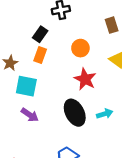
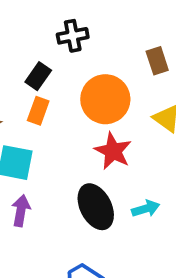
orange circle: (80, 48) -> (105, 99), size x1.6
purple arrow: (30, 115) -> (21, 211), turned -114

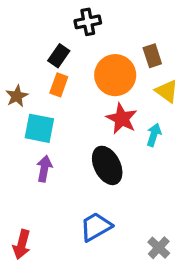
brown rectangle: (157, 61) -> (152, 56), moved
cyan arrow: (146, 209) -> (154, 135), moved, turned -55

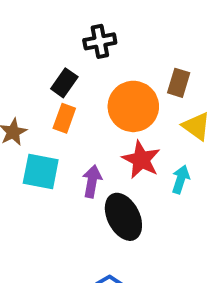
brown rectangle: (152, 56) -> (179, 83), turned 35
purple arrow: (44, 169) -> (92, 181), moved

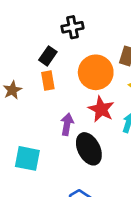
orange rectangle: (64, 118) -> (48, 81), turned -30
cyan square: (41, 171) -> (27, 158), moved

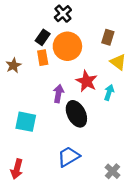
black cross: (72, 27) -> (63, 14), turned -30
orange circle: (96, 72) -> (67, 46), moved

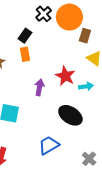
orange circle: (67, 46) -> (69, 17), moved
cyan arrow: (109, 92) -> (86, 86), turned 64
black ellipse: (76, 114) -> (70, 115), moved, turned -30

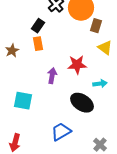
red star: (65, 76) -> (77, 65), turned -30
cyan arrow: (86, 86) -> (100, 84), moved

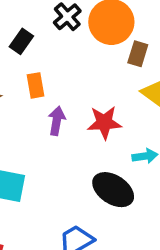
black rectangle: (38, 26) -> (21, 41), moved
purple arrow: (52, 76) -> (57, 121), moved

